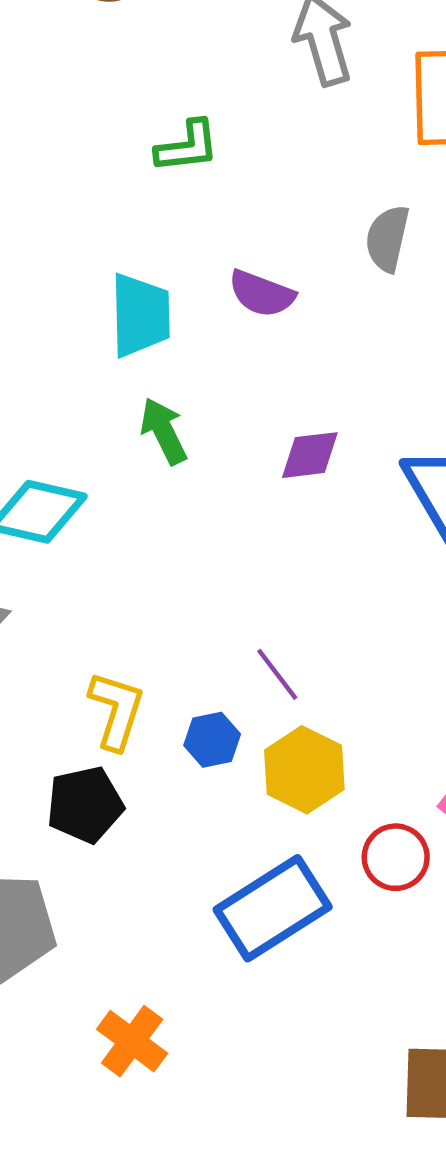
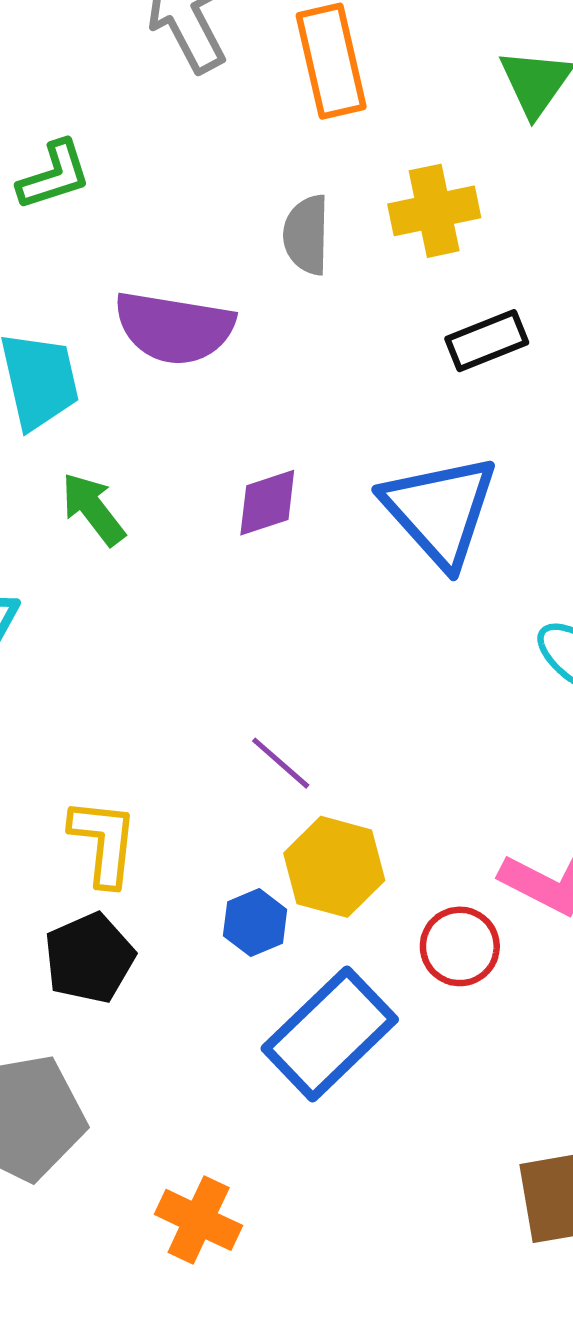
purple semicircle: (262, 294) -> (174, 328), size x1.5
blue hexagon: (212, 740) -> (255, 923), moved

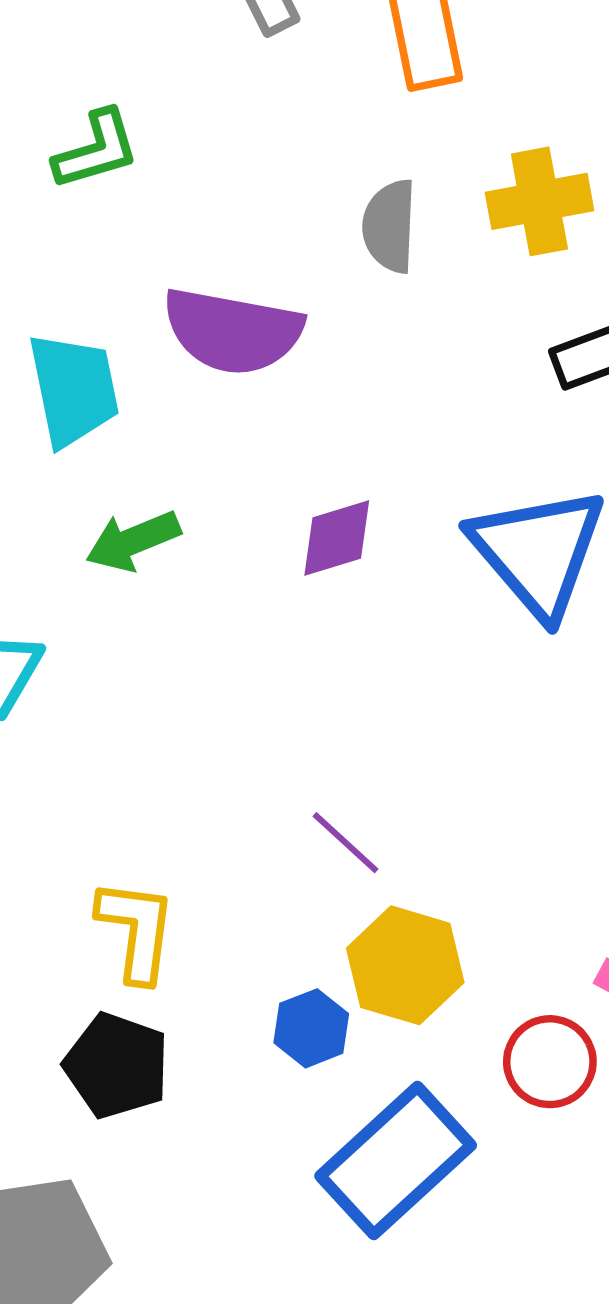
green arrow: (93, 509) -> (133, 541), turned -76
black pentagon: (89, 958) -> (117, 1066), turned -30

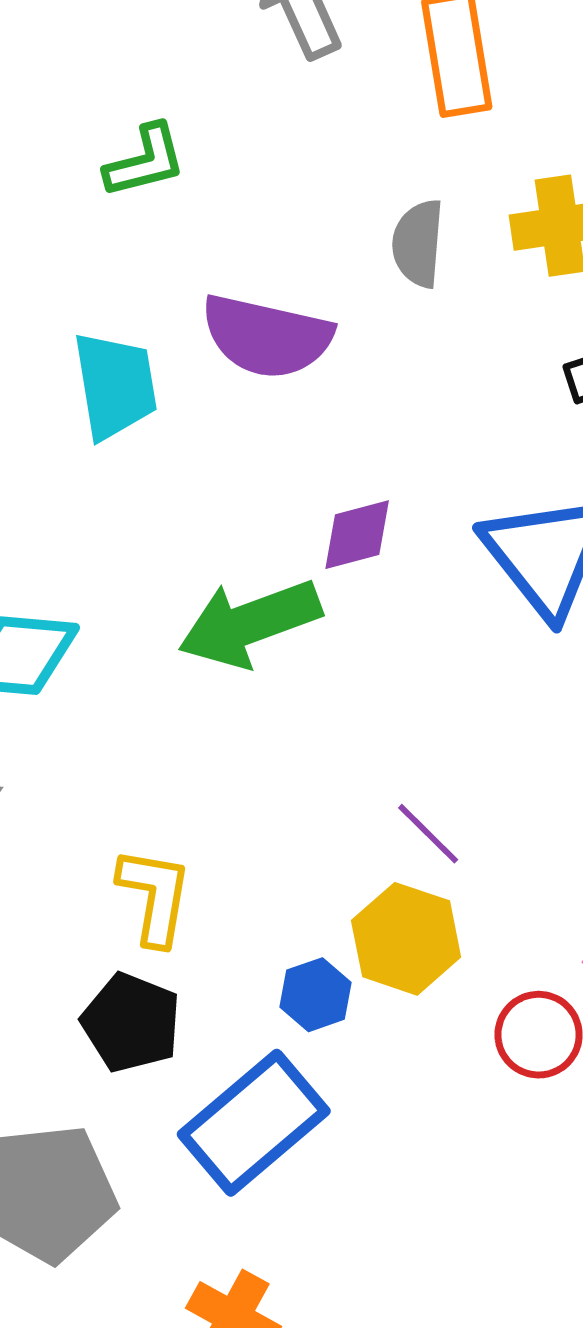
green arrow: (133, 541) -> (250, 623), moved, size x1.6
purple line: (346, 843) -> (428, 834), moved
blue rectangle: (396, 1161) -> (254, 1123), moved

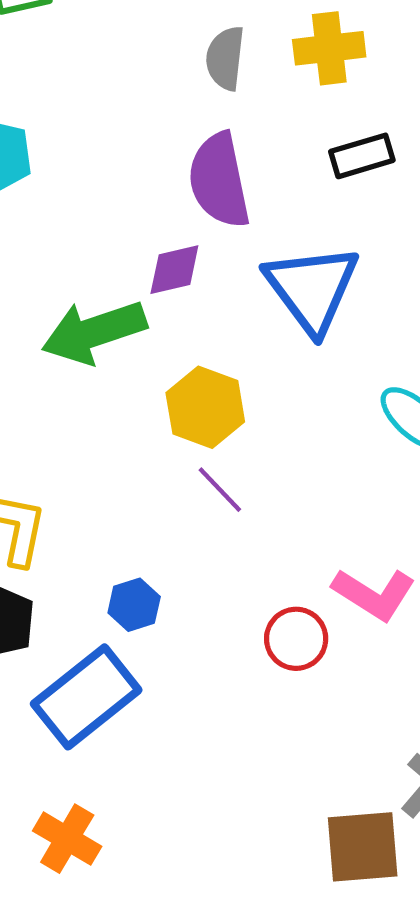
purple semicircle: (267, 336) -> (219, 180), moved, turned 64
yellow hexagon: (406, 939) -> (205, 407), moved

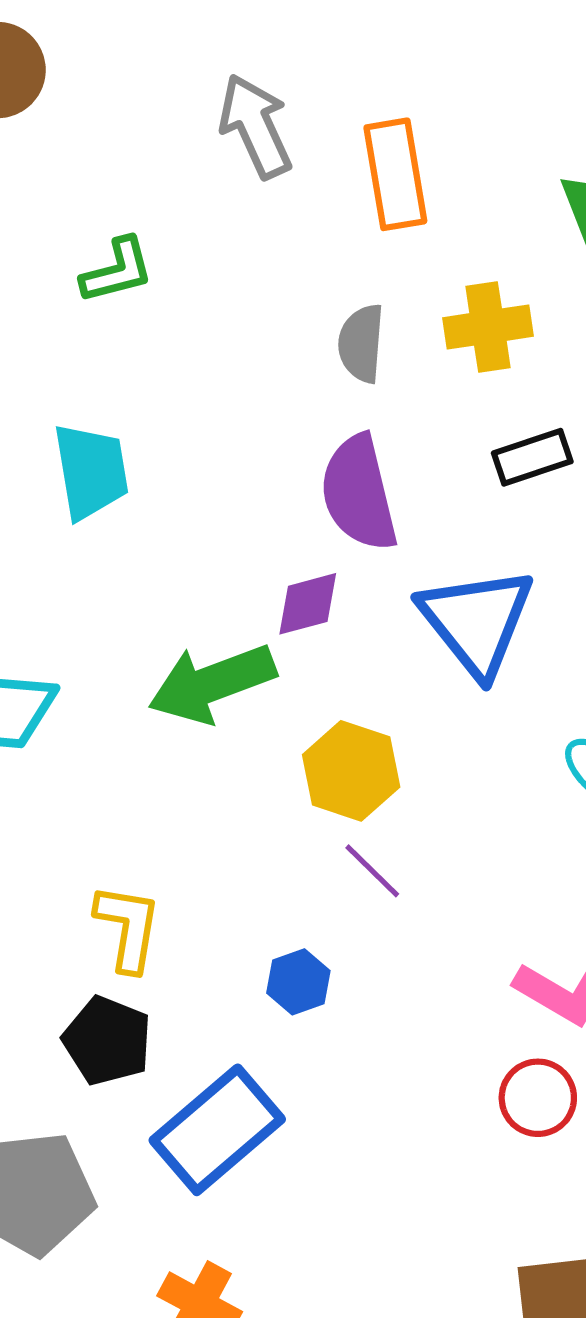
blue hexagon: (134, 605) -> (298, 982), moved
red circle: (296, 639) -> (538, 1098), moved

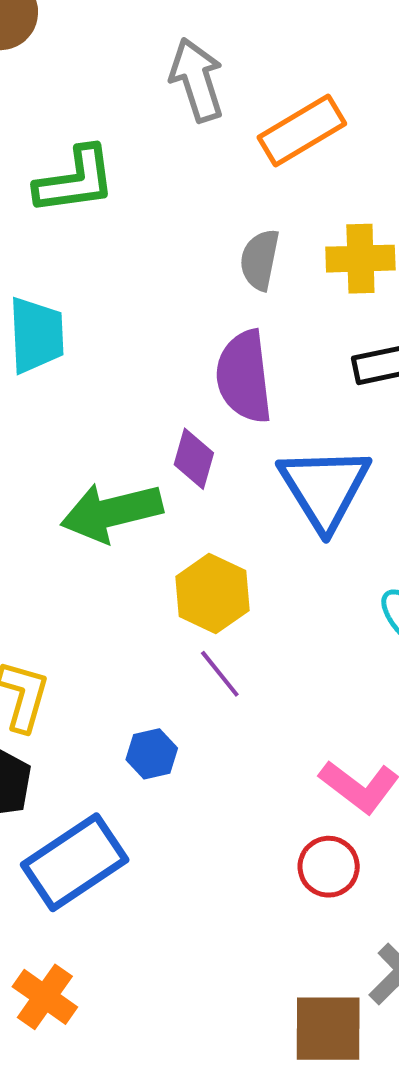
orange rectangle: (395, 174) -> (302, 130), turned 62
green L-shape: (117, 271) -> (75, 180), size x1.4
purple diamond: (308, 604) -> (194, 459), turned -66

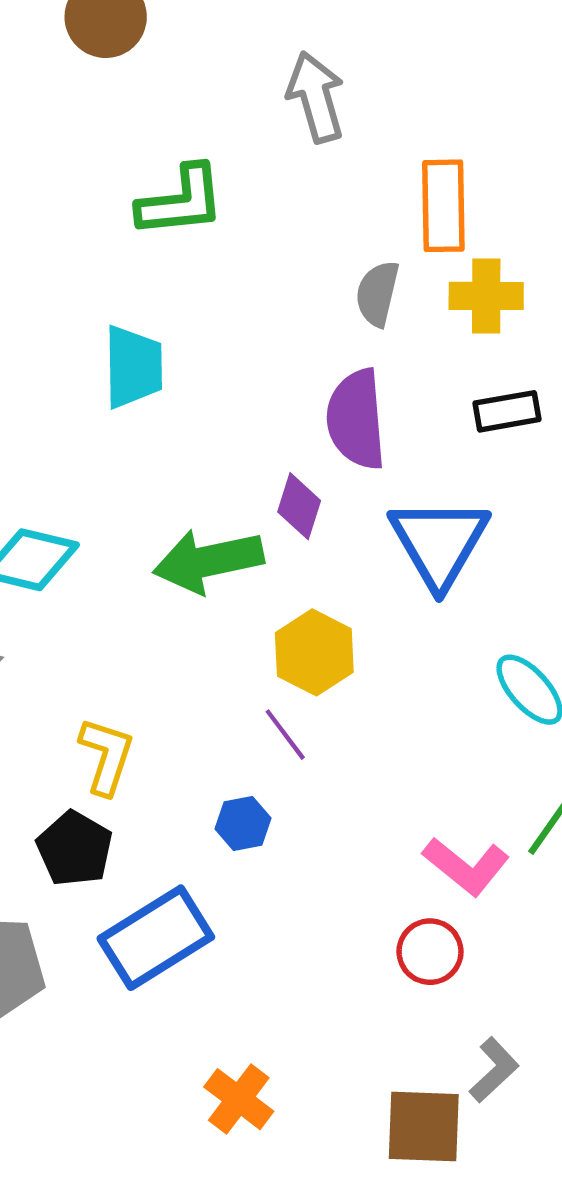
orange rectangle: (302, 130) -> (443, 206), moved, turned -62
purple line: (220, 674) -> (285, 735), moved
orange cross: (45, 997) -> (239, 1099), moved

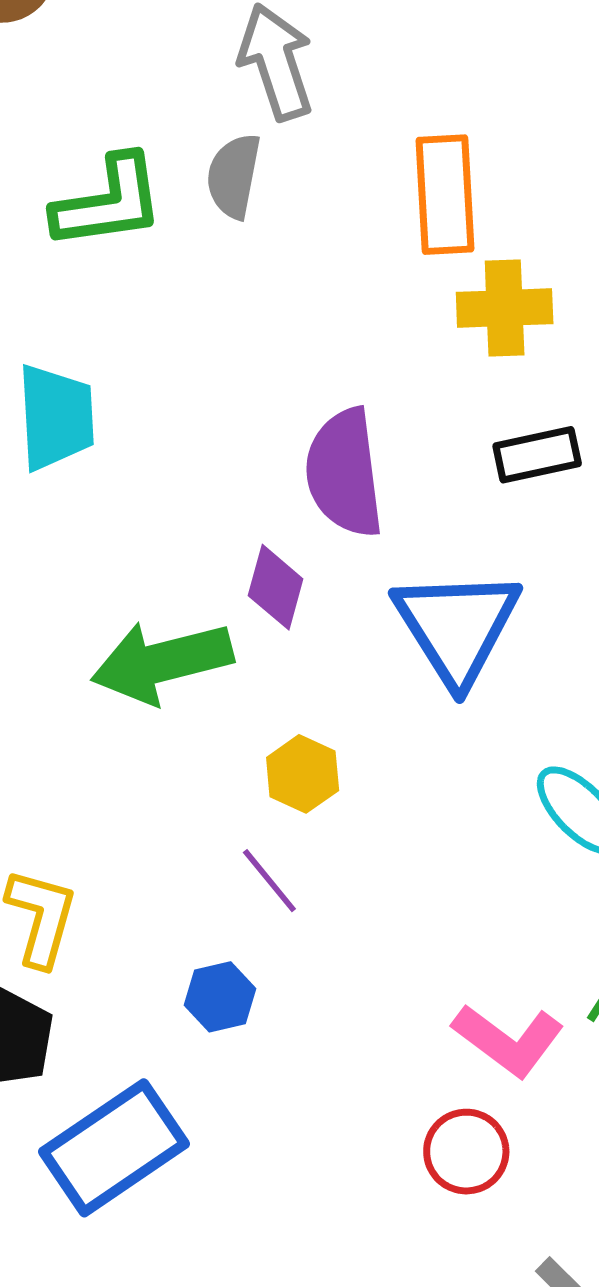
gray semicircle: (377, 294) -> (234, 176), moved
yellow hexagon: (314, 652) -> (303, 774), size x0.7

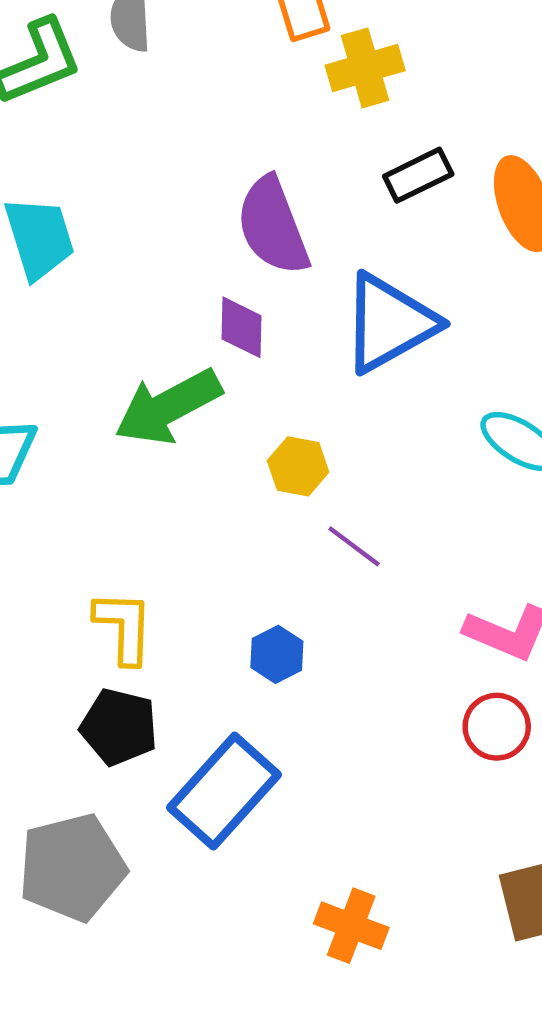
blue triangle: (457, 627) -> (389, 323), turned 47
purple line: (269, 881) -> (354, 546), moved

